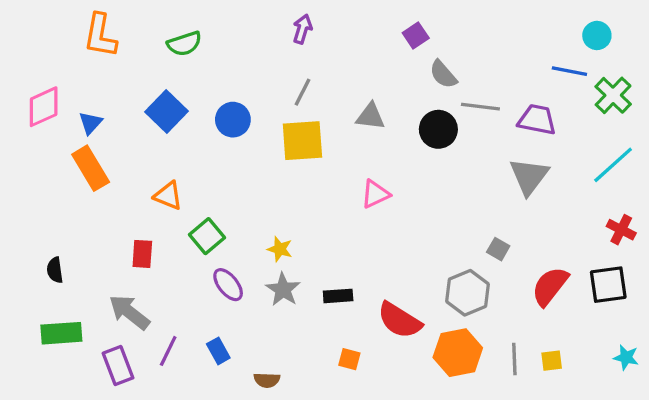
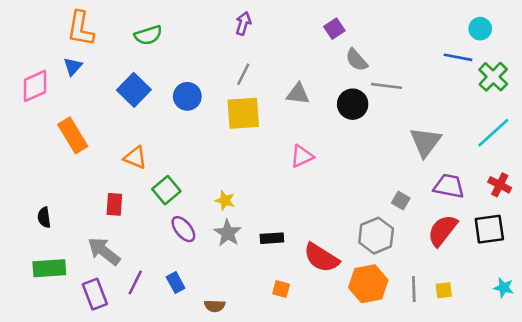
purple trapezoid: (537, 120) -> (449, 186), moved
blue triangle: (91, 123) -> (73, 66), moved

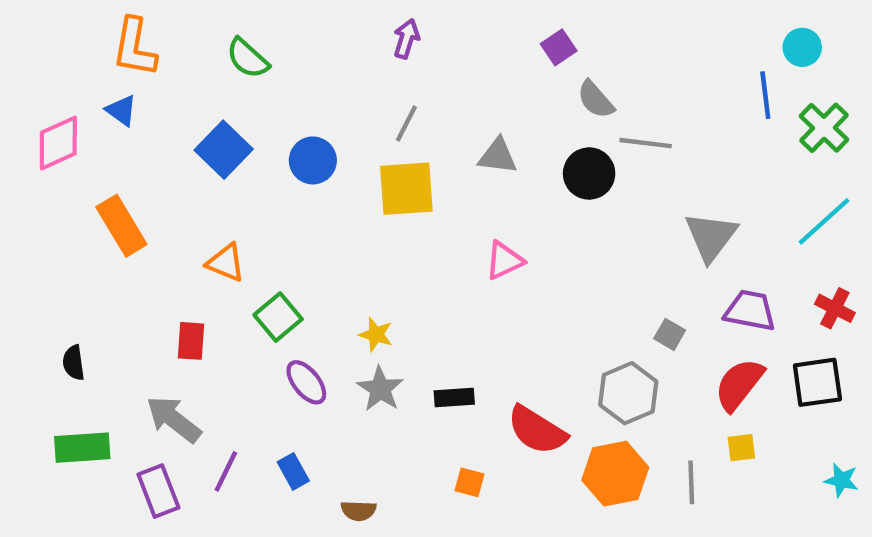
green semicircle: (148, 35) -> (248, 58), turned 60
blue line: (458, 57) -> (765, 95), turned 72
blue triangle: (73, 66) -> (121, 110), turned -36
yellow square: (444, 290) -> (741, 448), moved

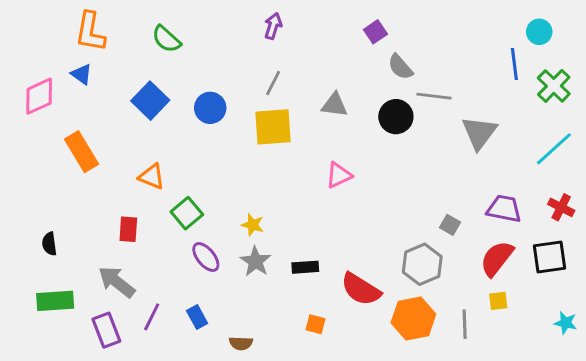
gray triangle: (711, 237) -> (479, 133), moved

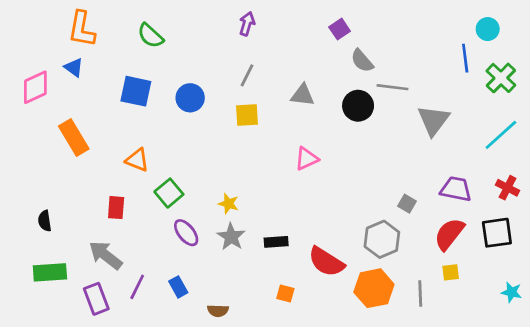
blue square: (150, 101) -> (136, 91), turned -32
yellow square: (273, 127) -> (247, 115), size x0.7

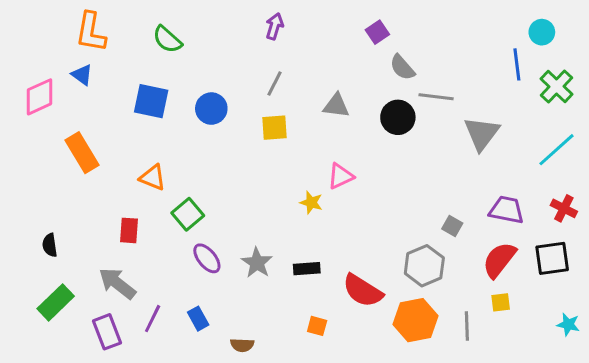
yellow star: (228, 204) -> (311, 203), moved
green rectangle: (50, 272) -> (56, 302), turned -40

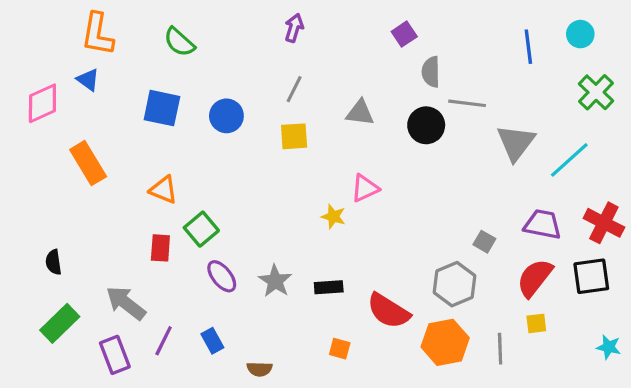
blue line: (517, 64) -> (528, 47), moved
gray semicircle: (402, 67) -> (431, 72), turned 40
cyan line: (557, 150) -> (569, 160), moved
red cross: (564, 208) -> (604, 223), size x1.4
red rectangle: (129, 230) -> (160, 248), moved

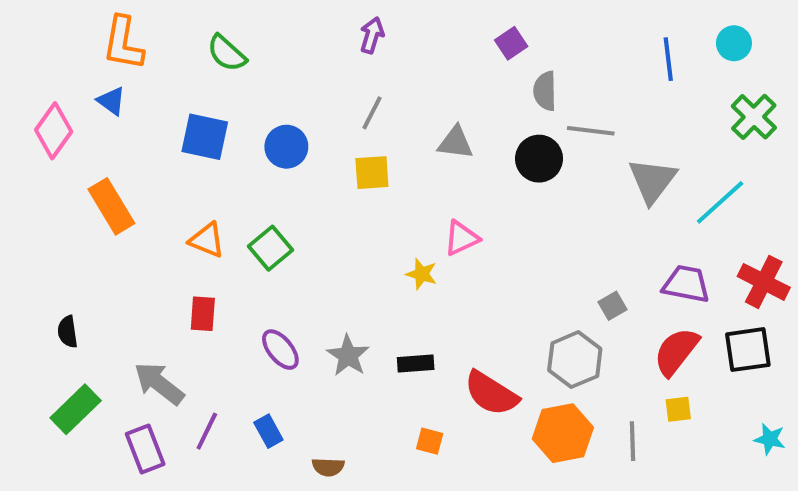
pink diamond: (42, 103) -> (54, 131), turned -30
green square: (201, 229) -> (270, 248), moved
gray square: (484, 242) -> (613, 306), turned 30

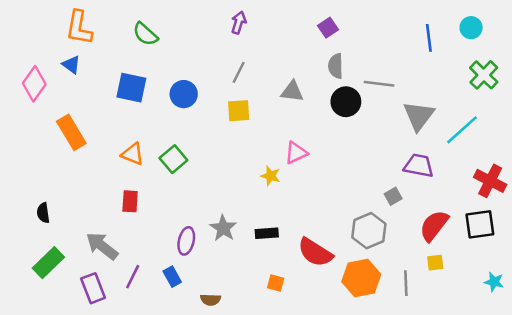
gray semicircle: (545, 91) -> (336, 66), moved
purple trapezoid: (686, 284) -> (419, 166), moved
purple ellipse: (280, 350) -> (186, 241), moved, turned 52

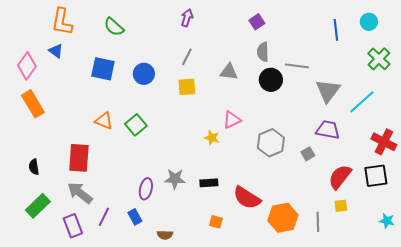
orange rectangle: (71, 132) -> (33, 104), moved
red rectangle: (130, 201) -> (79, 158), moved, size x1.6
gray star: (223, 228) -> (175, 179), turned -30
gray hexagon: (369, 231) -> (271, 143), moved

